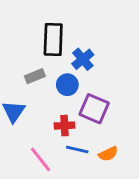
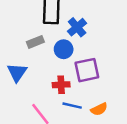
purple square: (94, 109) -> (87, 70), turned -35

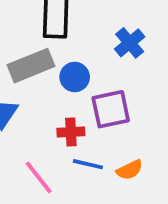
blue cross: (77, 27) -> (130, 43), moved
gray rectangle: (35, 42) -> (31, 66), size x1.6

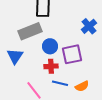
blue cross: (130, 43) -> (89, 26), moved
blue circle: (75, 77) -> (50, 46), moved

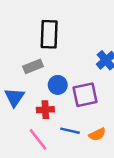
gray rectangle: (30, 31) -> (33, 66), size x0.7
red cross: (51, 66) -> (45, 110), moved

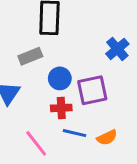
red cross: (45, 110) -> (61, 108), moved

